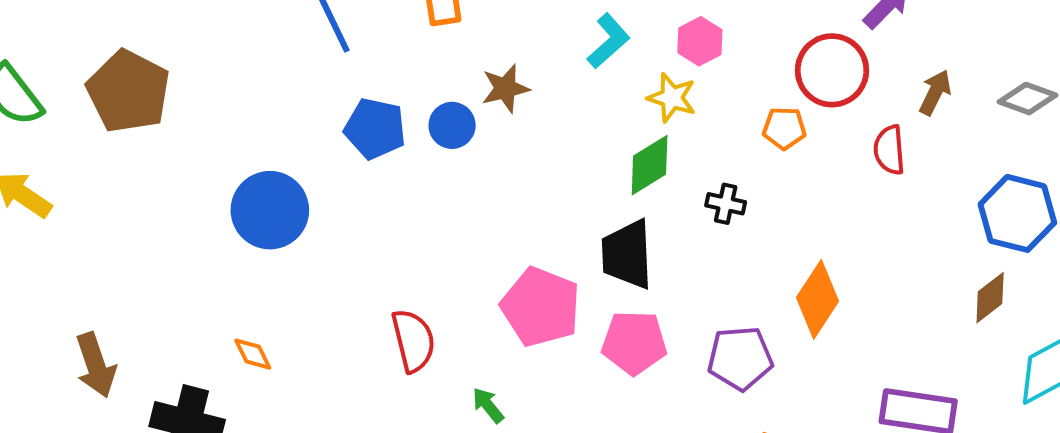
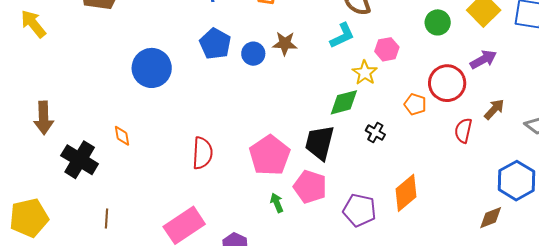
green arrow: (488, 405) -> (277, 203), moved

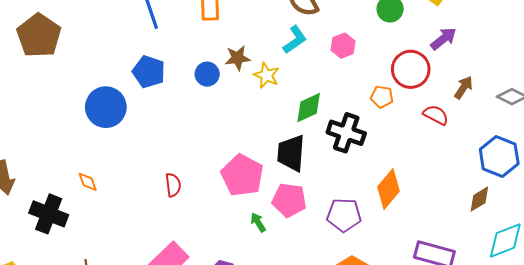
blue pentagon: (215, 44) -> (149, 72), moved
yellow star: (365, 73) -> (266, 75), moved
red semicircle: (463, 131) -> (436, 115), turned 115
black cross: (375, 133) -> (346, 133), size x1.8
red semicircle: (202, 153) -> (173, 185), size x0.7

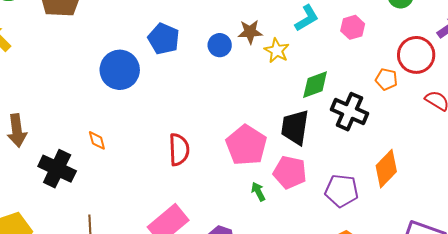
red semicircle: (173, 185) -> (179, 150), size x1.4

